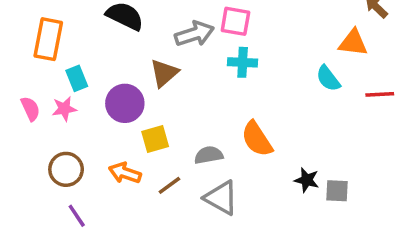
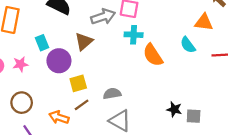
cyan rectangle: (77, 78) -> (42, 43), moved
orange semicircle: (257, 139) -> (153, 55), moved
orange arrow: (125, 173) -> (59, 117), moved
brown line: (169, 185) -> (82, 105), moved

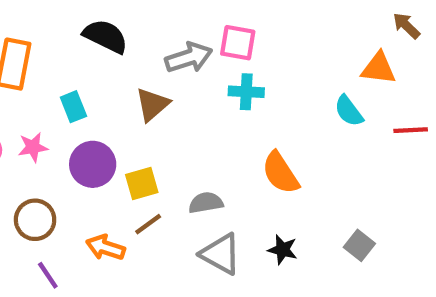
orange semicircle: (153, 55) -> (280, 173), moved
purple circle: (59, 61) -> (93, 164), moved
black star: (174, 109) -> (283, 250), moved
gray square: (194, 116) -> (359, 245), turned 35

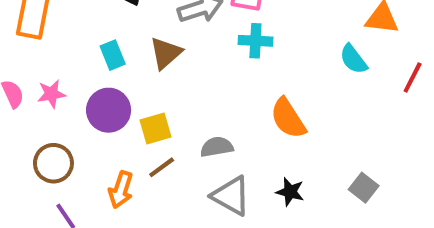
cyan rectangle: (73, 107) -> (113, 55), moved
red line: (411, 130) -> (413, 78), turned -60
orange arrow: (105, 248) -> (121, 190), turned -90

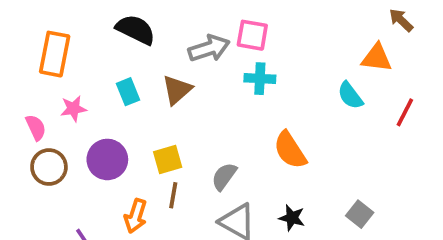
pink star: (51, 94) -> (73, 109), moved
purple circle: (109, 110) -> (107, 159), moved
gray semicircle: (217, 147) -> (224, 176), turned -44
brown circle: (53, 163) -> (49, 167), moved
brown line: (162, 167) -> (173, 195), turned -44

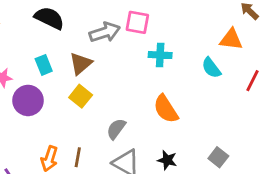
cyan cross: (260, 79) -> (160, 55), moved
purple circle: (107, 159) -> (28, 100), moved
yellow square: (168, 159) -> (81, 96), moved, turned -35
brown line: (173, 195) -> (78, 157), moved

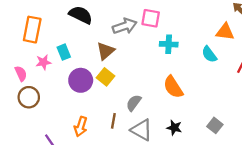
cyan rectangle: (44, 65) -> (64, 52), moved
purple circle: (28, 100) -> (81, 80), moved
brown line: (78, 157) -> (113, 121), moved

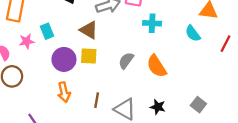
brown triangle: (105, 51) -> (89, 30), turned -48
yellow square: (105, 77) -> (89, 56), turned -36
gray semicircle: (134, 103) -> (126, 61), moved
orange arrow: (81, 127) -> (64, 92), moved, turned -30

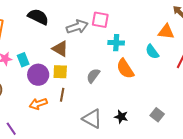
cyan rectangle: (47, 31) -> (23, 60), moved
orange semicircle: (157, 66) -> (125, 69), moved
orange arrow: (64, 92) -> (38, 104), turned 84
brown line: (97, 100) -> (62, 95), moved

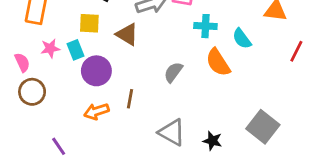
cyan semicircle: (152, 52) -> (242, 39), moved
yellow square: (60, 72) -> (89, 23), moved
gray square: (157, 115) -> (263, 127), size x1.6
black star: (121, 117) -> (212, 141), moved

